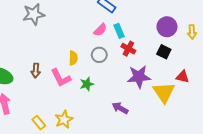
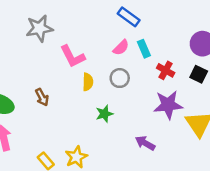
red cross: (128, 49) -> (166, 70), moved
brown arrow: (36, 70) -> (42, 97), turned -32
pink L-shape: (61, 78) -> (73, 56), moved

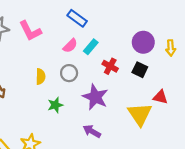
cyan rectangle: (144, 49) -> (91, 47), turned 63
pink L-shape: (73, 56) -> (30, 31), moved
purple star: (168, 105) -> (95, 97), moved, turned 30

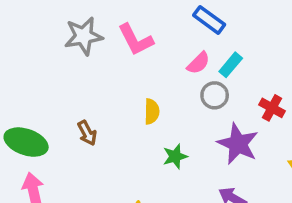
red cross: (110, 66) -> (272, 108), moved
gray circle: (69, 73) -> (215, 95), moved

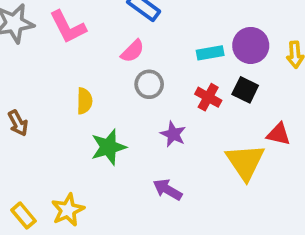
cyan rectangle: (231, 65) -> (210, 53), moved, turned 40
purple star: (238, 144) -> (173, 134), size x0.6
green star: (175, 156) -> (108, 147), size x1.4

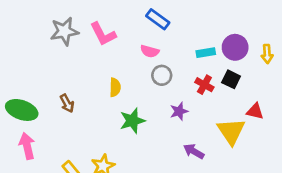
pink semicircle: (132, 51) -> (150, 51), turned 60
purple star: (173, 134) -> (179, 111), turned 30
purple arrow: (168, 190) -> (194, 151), moved

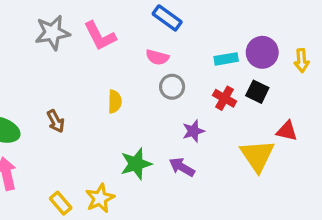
green star: (132, 121) -> (136, 164), moved
purple arrow: (194, 151) -> (182, 167), moved

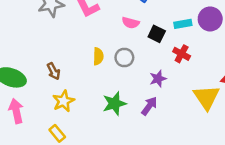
gray circle: (172, 87) -> (124, 58), moved
black square: (257, 92) -> (157, 34), moved
purple arrow: (182, 167) -> (149, 106), turned 96
yellow star: (100, 198) -> (63, 101), moved

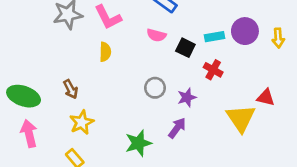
yellow semicircle: (98, 56) -> (105, 52), moved
gray circle: (124, 58) -> (155, 88), moved
green star: (114, 104) -> (138, 143), moved

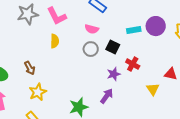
black square: (185, 48) -> (113, 47), moved
red cross: (213, 70) -> (133, 64), moved
gray circle: (155, 88) -> (91, 49), moved
yellow triangle: (241, 118) -> (153, 89), size x0.6

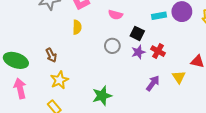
gray circle: (91, 49) -> (112, 46), moved
purple star: (114, 74) -> (138, 52), moved
purple arrow: (107, 96) -> (153, 83), moved

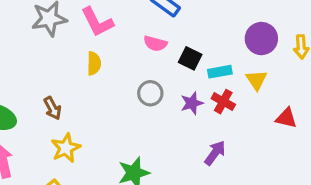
cyan rectangle: (159, 16) -> (220, 72), moved
black square: (137, 33) -> (190, 58), moved
yellow triangle: (179, 77) -> (256, 80), moved

